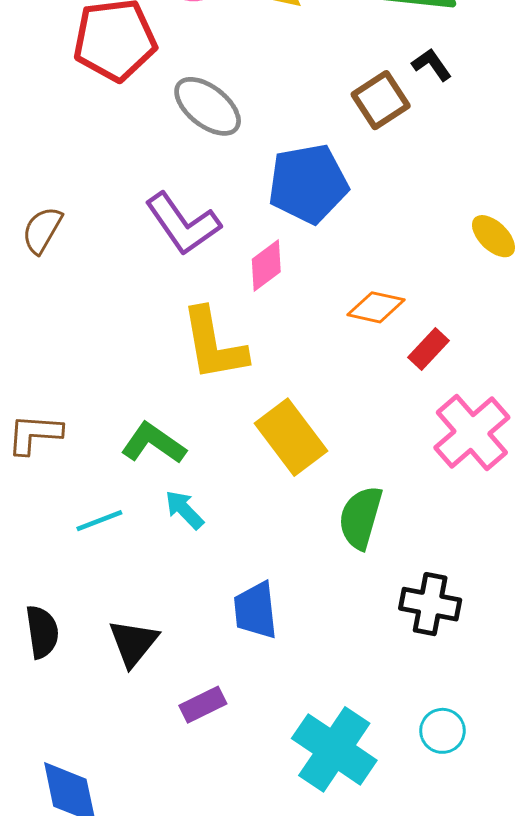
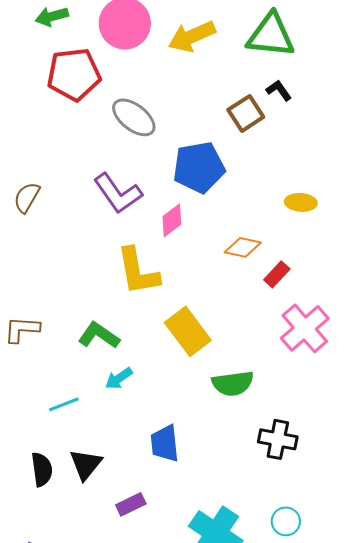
yellow ellipse: (493, 236) -> (301, 202), moved, turned -40
cyan arrow: (184, 510) -> (119, 378), turned -80
green semicircle: (361, 518) -> (233, 383), turned -114
cyan line: (99, 521) -> (64, 404), moved
black semicircle: (42, 632) -> (42, 469), moved

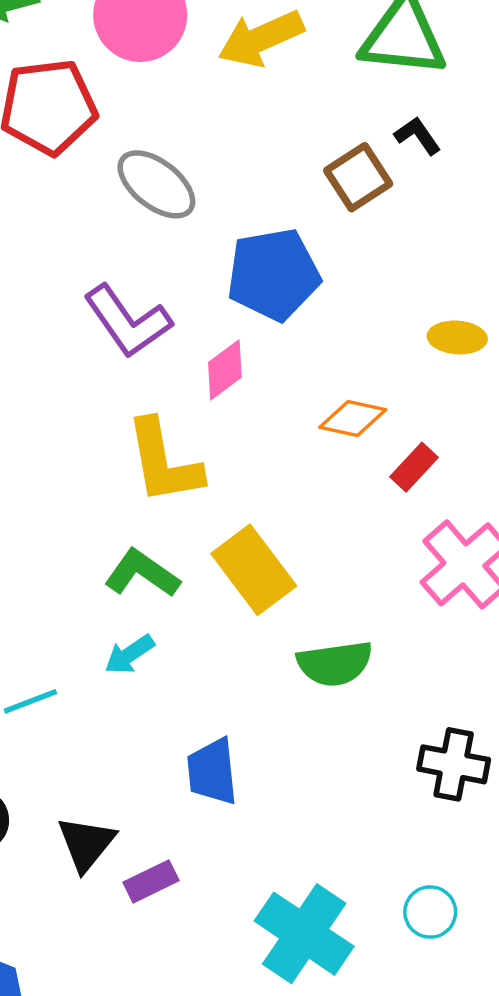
green L-shape: (99, 335) -> (142, 573), moved
black cross: (278, 439) -> (454, 764), moved
black triangle: (86, 464) -> (86, 844), moved

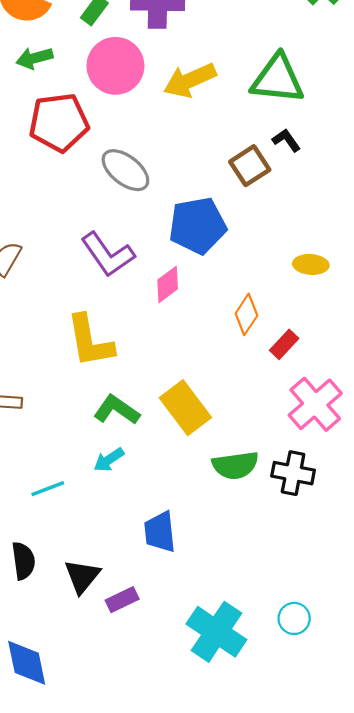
orange diamond: (353, 419) -> (246, 314), turned -69
yellow L-shape: (164, 462) -> (90, 341), moved
black cross: (454, 764) -> (293, 473), moved

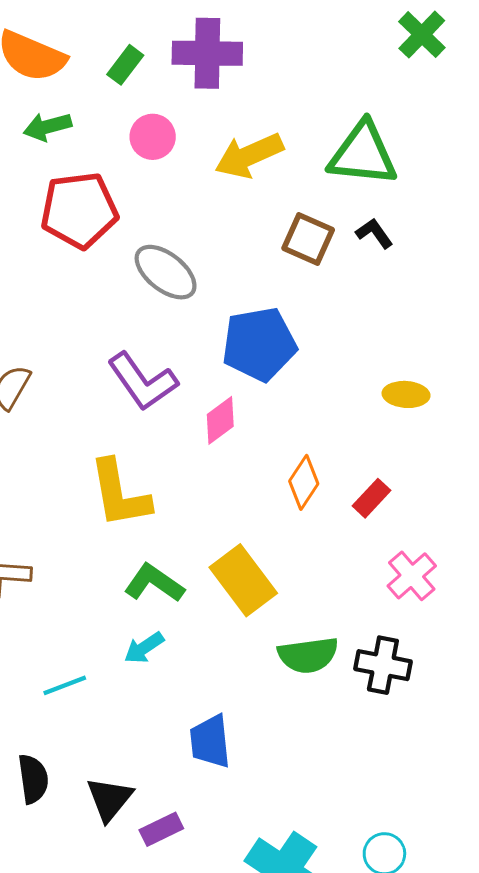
pink circle: (115, 66) -> (153, 137), size x0.6
brown square: (250, 166) -> (308, 239), moved, turned -33
orange diamond: (246, 314) -> (304, 482), moved
pink cross: (315, 404) -> (412, 576), size x0.7

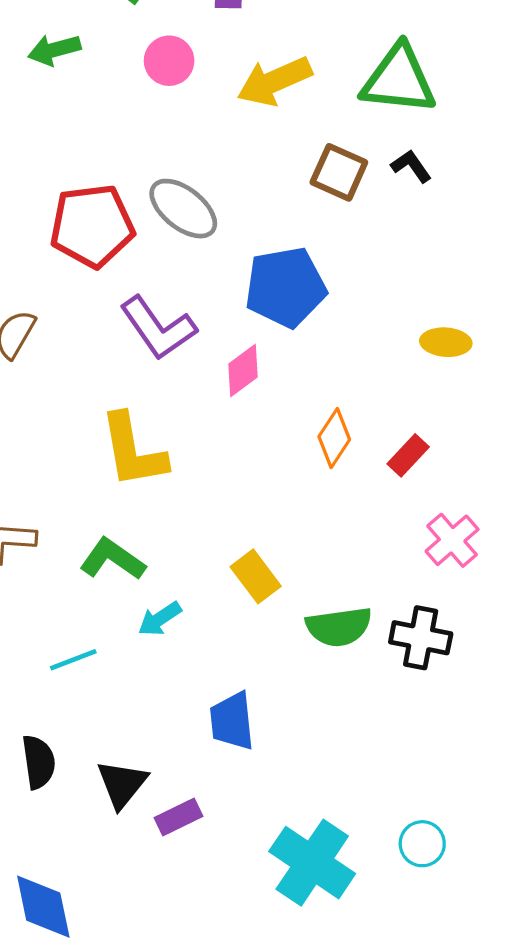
red pentagon: (79, 210) -> (92, 226), moved
yellow rectangle: (243, 580) -> (256, 576), moved, size x0.7
green L-shape: (154, 583) -> (112, 559), moved

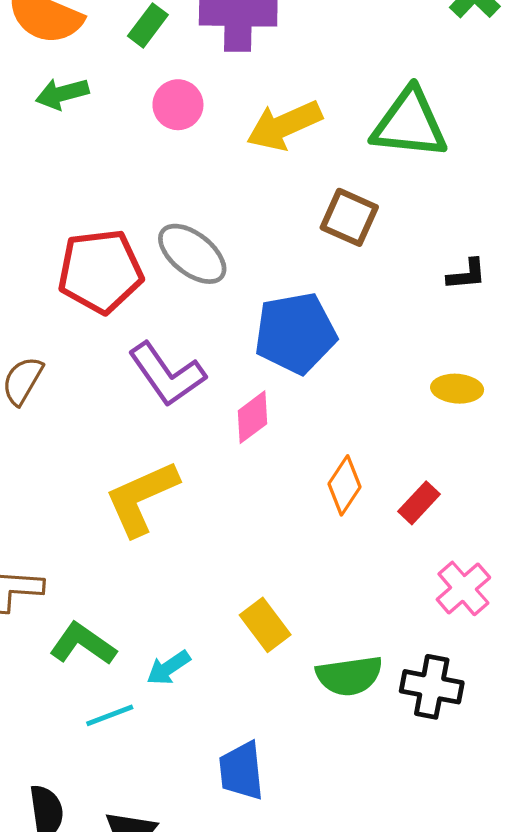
black L-shape: (411, 166) -> (467, 274), moved, turned 120
yellow L-shape: (133, 451) -> (141, 498), turned 76
green L-shape: (112, 559) -> (83, 644), moved
cyan line: (73, 660) -> (110, 715), moved

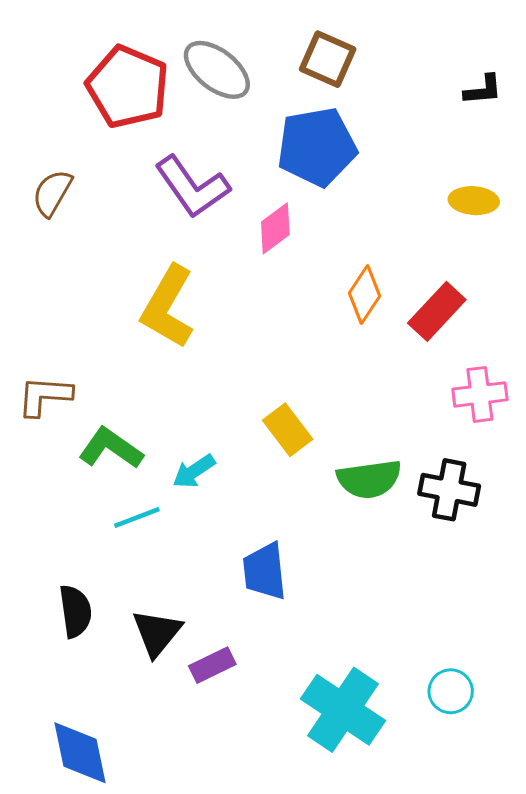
brown square: (349, 217) -> (328, 59), moved
red pentagon: (100, 271) -> (128, 87), turned 30
yellow L-shape: (141, 498) -> (168, 307), turned -36
red rectangle: (419, 503) -> (437, 311), size x1.4
pink cross: (463, 588) -> (480, 394), turned 34

